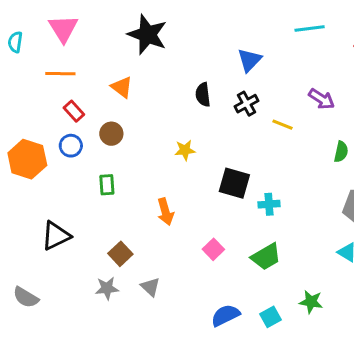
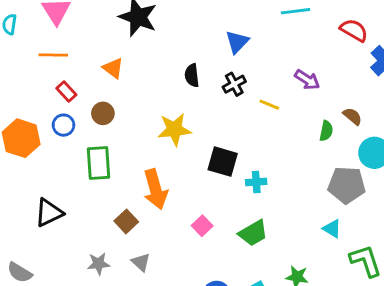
yellow star: (185, 150) -> (174, 129), size x1.6
green rectangle: (107, 185) -> (99, 163), size x1.6
orange arrow: (165, 212) -> (155, 189), size x1.5
brown square: (120, 254) -> (126, 221), moved

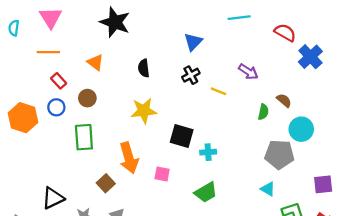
black semicircle: (192, 75) -> (144, 68), moved
black triangle: (49, 213) -> (53, 198), moved
pink square: (202, 226) -> (162, 174), moved, turned -35

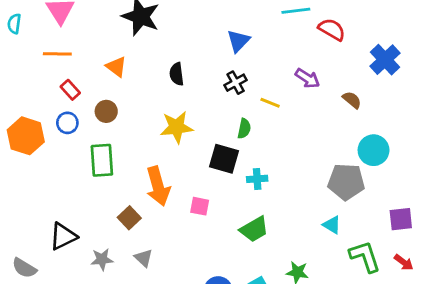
red semicircle: (285, 33) -> (332, 29), moved
brown semicircle: (284, 100) -> (352, 100), moved
green semicircle: (263, 112) -> (244, 129), moved

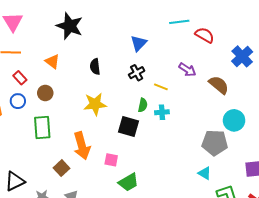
brown semicircle: (352, 100) -> (219, 85), size x1.5
cyan cross: (257, 179) -> (162, 112), moved
green trapezoid: (254, 229) -> (128, 182), moved

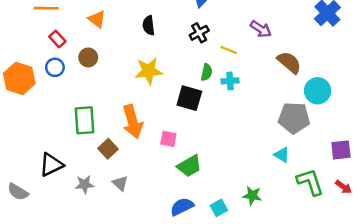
brown semicircle: (219, 85) -> (289, 62), moved
green rectangle: (42, 127) -> (85, 120), moved

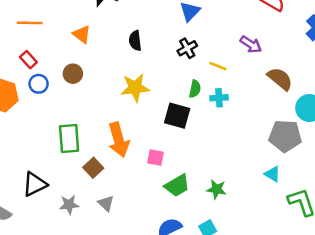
red rectangle: (57, 39) -> (28, 60), moved
green star: (252, 196) -> (217, 189), moved

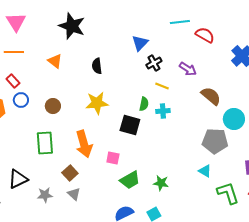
black cross: (187, 48) -> (154, 63), moved
brown circle: (73, 74) -> (53, 106), moved
brown square: (93, 168) -> (70, 173), moved

